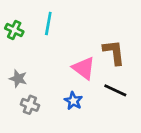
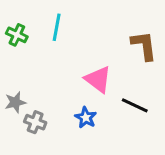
brown L-shape: (114, 52) -> (144, 46), moved
gray star: (18, 79) -> (15, 102), moved, turned -30

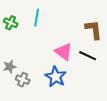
black line: (135, 105) -> (88, 56), moved
blue star: (86, 118) -> (56, 77), size x1.5

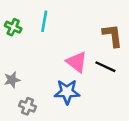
blue star: (56, 77) -> (67, 92), turned -30
gray cross: (23, 80) -> (28, 106), moved

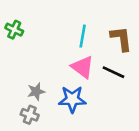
cyan line: (44, 21) -> (83, 36), moved
gray star: (12, 80) -> (36, 92), moved

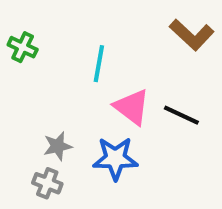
cyan line: (83, 36) -> (99, 64), moved
brown L-shape: (121, 39) -> (192, 35), moved, turned 140

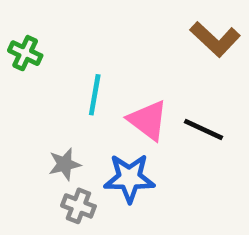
cyan line: (99, 64) -> (95, 95), moved
gray cross: (47, 183) -> (78, 206), moved

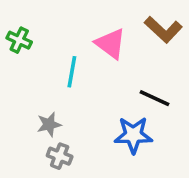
pink triangle: (148, 120) -> (111, 44), moved
blue star: (129, 178) -> (133, 135), moved

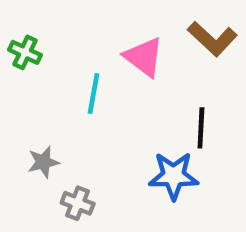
black line: (154, 98) -> (201, 128), turned 68
gray star: (49, 124) -> (43, 162), moved

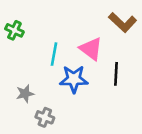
pink triangle: (144, 57) -> (91, 49), moved
blue star: (174, 176) -> (74, 79), moved

